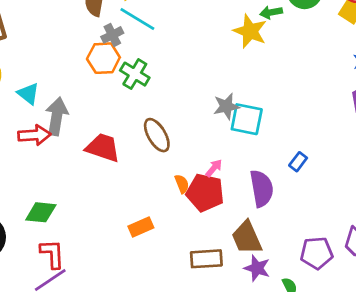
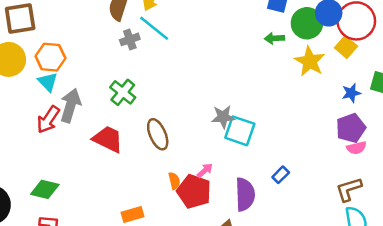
yellow star: (250, 31) -> (310, 61), moved
orange hexagon: (103, 58) -> (50, 57), moved
green cross: (135, 74) -> (123, 92), moved
red arrow: (34, 135) -> (48, 120), turned 120

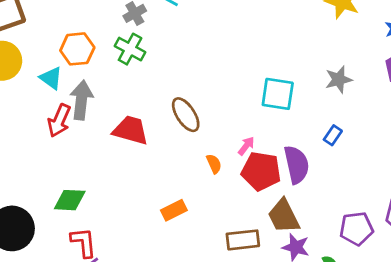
orange hexagon: (50, 57) -> (77, 49), moved
green cross: (123, 92) -> (130, 49), moved
gray star: (223, 117) -> (339, 80), moved
red pentagon: (194, 191) -> (261, 171), moved

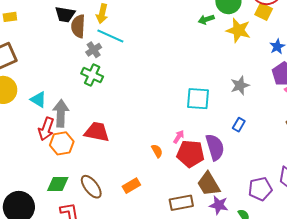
orange hexagon: (77, 49) -> (62, 143), moved
brown ellipse: (186, 115) -> (91, 187), moved

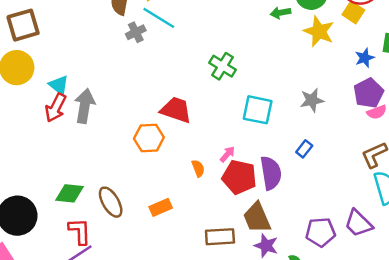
green cross: (92, 75) -> (223, 66), moved
red arrow: (46, 129) -> (56, 108), moved
red trapezoid: (97, 132) -> (176, 110), moved
orange hexagon: (62, 143) -> (149, 138), moved

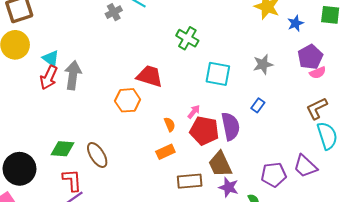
blue star: (365, 58) -> (295, 23), moved
orange rectangle: (161, 207) -> (165, 152), moved

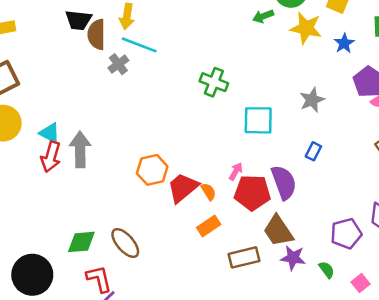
red trapezoid: (150, 76) -> (183, 188), moved, turned -48

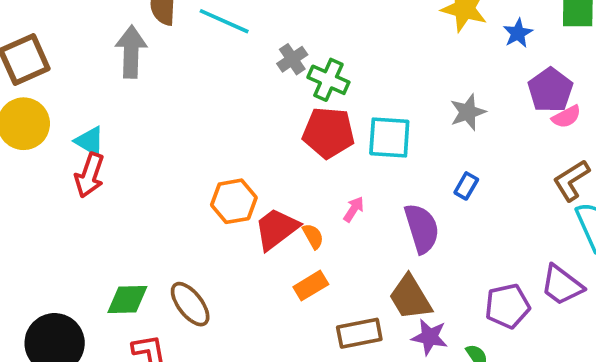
gray cross: (118, 64) -> (292, 59), moved
gray arrow: (80, 149) -> (131, 52), moved
red pentagon: (252, 193) -> (328, 133), moved

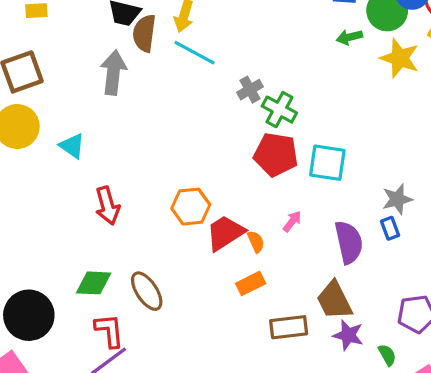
gray star: (468, 112) -> (397, 199), moved
red arrow: (90, 175) -> (107, 206), moved, turned -39
blue rectangle: (466, 186) -> (390, 228), moved, turned -55

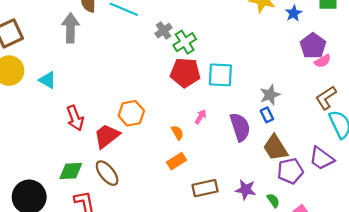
green cross: (279, 110) -> (185, 42), turned 35
red trapezoid: (225, 233) -> (107, 136), moved
brown trapezoid: (334, 300) -> (275, 148), moved

